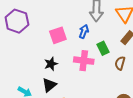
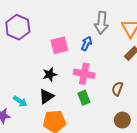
green rectangle: (103, 48) -> (84, 98), moved
brown semicircle: (120, 63) -> (117, 89), moved

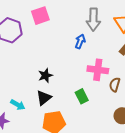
pink square: (59, 45) -> (40, 16), moved
pink cross: (84, 74) -> (98, 70), moved

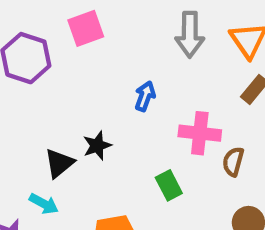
blue arrow: (80, 41) -> (145, 96), moved
black triangle: (44, 98) -> (59, 163), moved

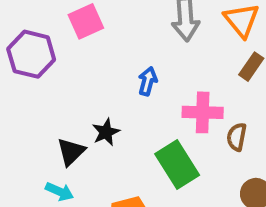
green rectangle: (169, 185) -> (177, 165), size x1.6

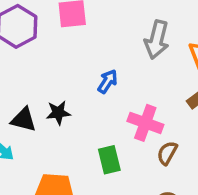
black triangle: (71, 152) -> (23, 120), turned 40
green rectangle: (177, 165) -> (109, 160), size x0.7

